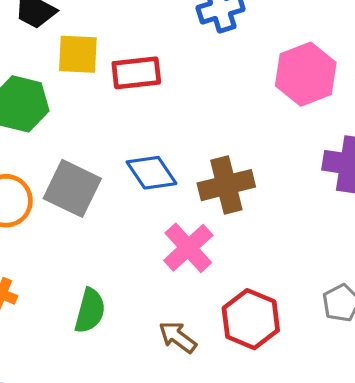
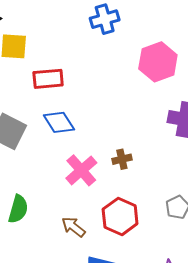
red rectangle: (136, 73) -> (48, 79), moved
brown cross: (226, 185) -> (122, 159), moved, size x0.6

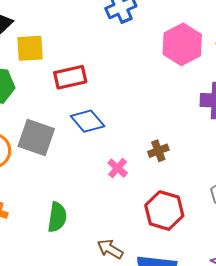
pink cross: (81, 170) -> (118, 168), size x0.6
brown arrow: (73, 227) -> (110, 249), moved

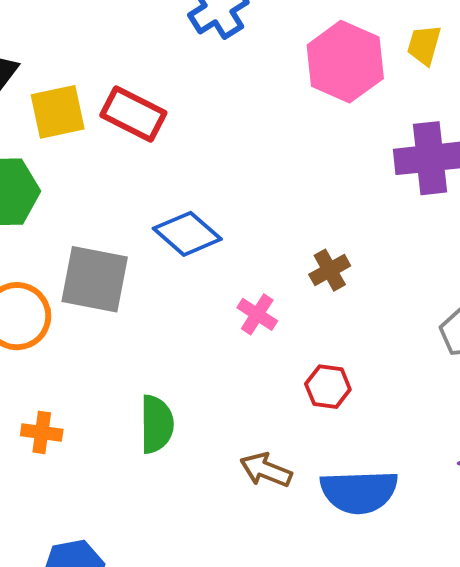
red rectangle: (70, 77) -> (133, 114), moved, turned 48
red hexagon: (164, 211) -> (328, 387), moved, size x0.6

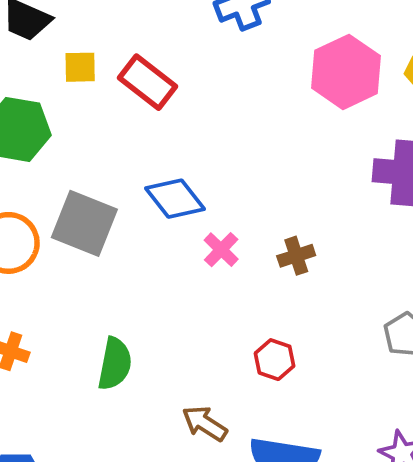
yellow square: (58, 112) -> (80, 67), size x0.7
pink cross: (257, 314) -> (221, 250), moved

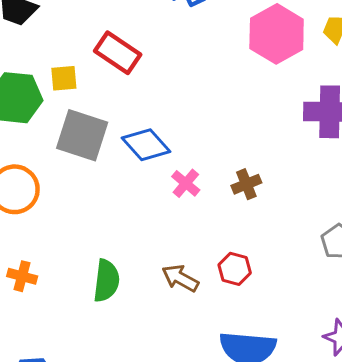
yellow square: (80, 67) -> (64, 78), moved
gray square: (84, 223) -> (82, 135), moved
brown arrow: (205, 423) -> (180, 278), moved

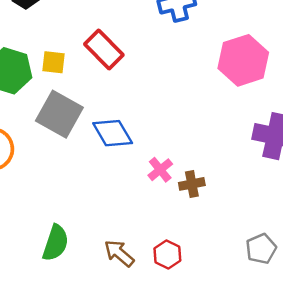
pink cross: (186, 183) -> (160, 170), moved

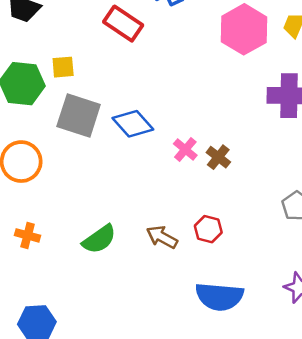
red rectangle: (104, 49) -> (123, 24), moved
brown cross: (192, 184) -> (218, 157), turned -30
green semicircle: (56, 243) -> (99, 239), turned 48

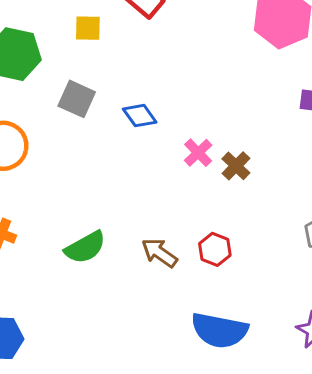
yellow square: (63, 67) -> (88, 28), moved
gray square: (79, 116) -> (77, 99), size x0.7
blue diamond: (133, 124) -> (140, 116), size x0.7

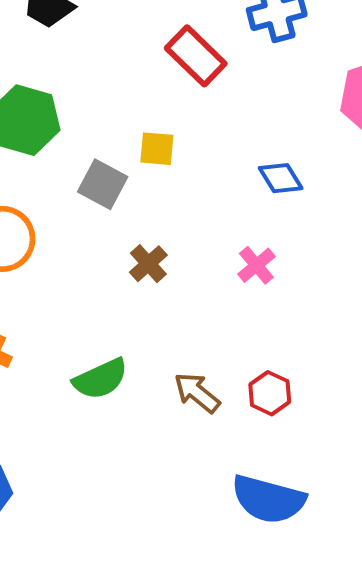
yellow square: (88, 28) -> (157, 149), moved
blue diamond: (140, 116) -> (281, 178), moved
brown cross: (236, 166) -> (148, 264), moved

